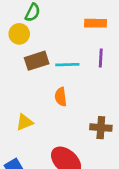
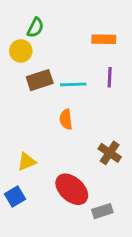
yellow triangle: (25, 122) -> (27, 162), moved
brown cross: (101, 128) -> (110, 153), turned 30

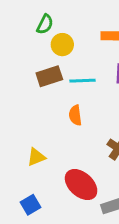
yellow circle: (21, 51) -> (62, 45), moved
blue square: (15, 197) -> (31, 205), moved

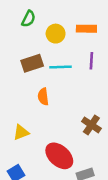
yellow circle: (62, 45) -> (56, 34), moved
orange semicircle: (75, 115) -> (43, 97), moved

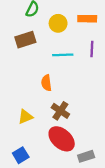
brown rectangle: (32, 63) -> (25, 40), moved
brown cross: (91, 125) -> (60, 111), moved

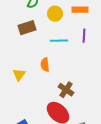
brown cross: (60, 111) -> (66, 90), moved
yellow triangle: (25, 117) -> (19, 75), moved, turned -32

